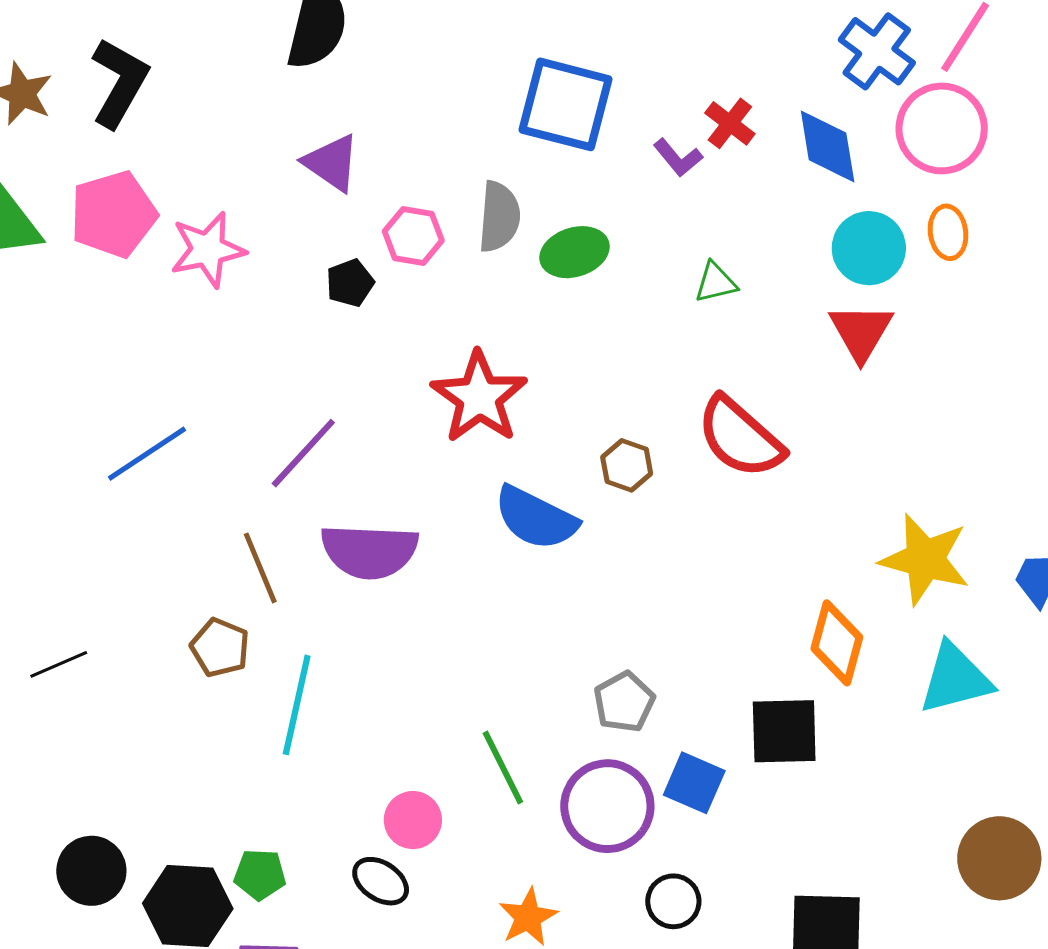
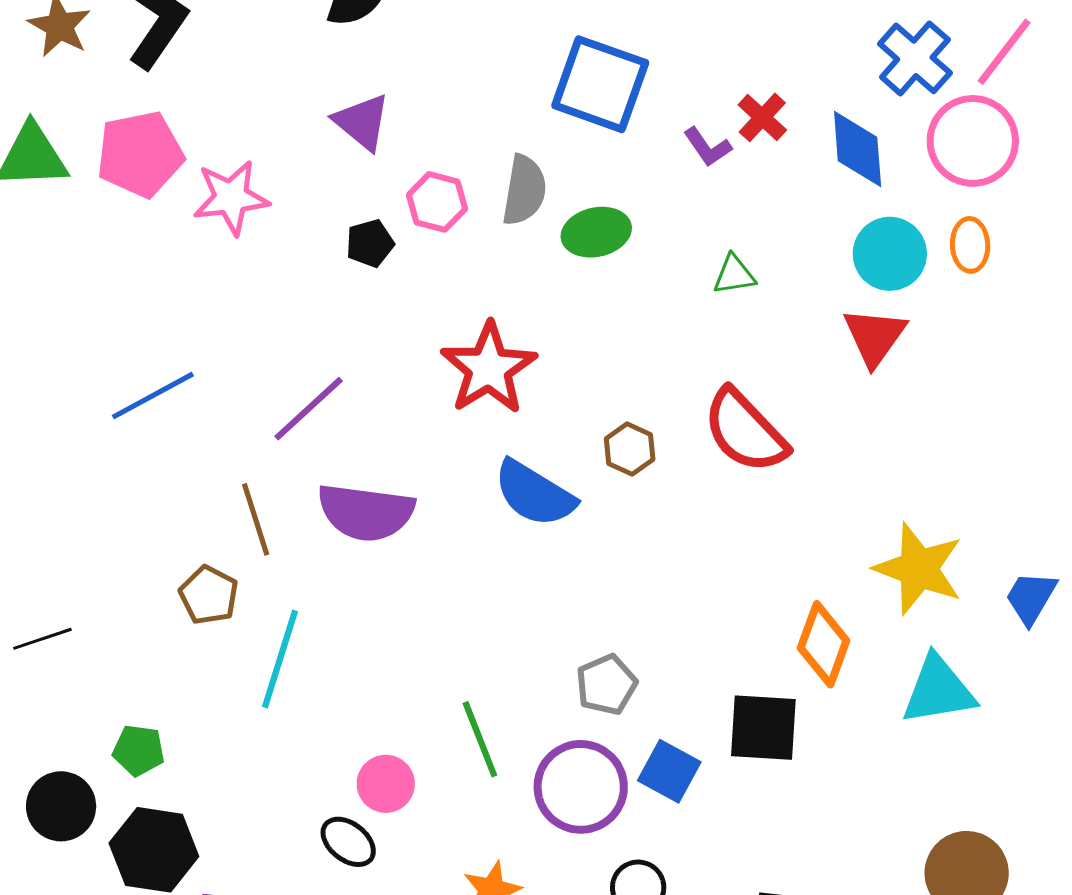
black line: (59, 664) -> (42, 639), moved
green pentagon: (260, 874) -> (139, 750), moved

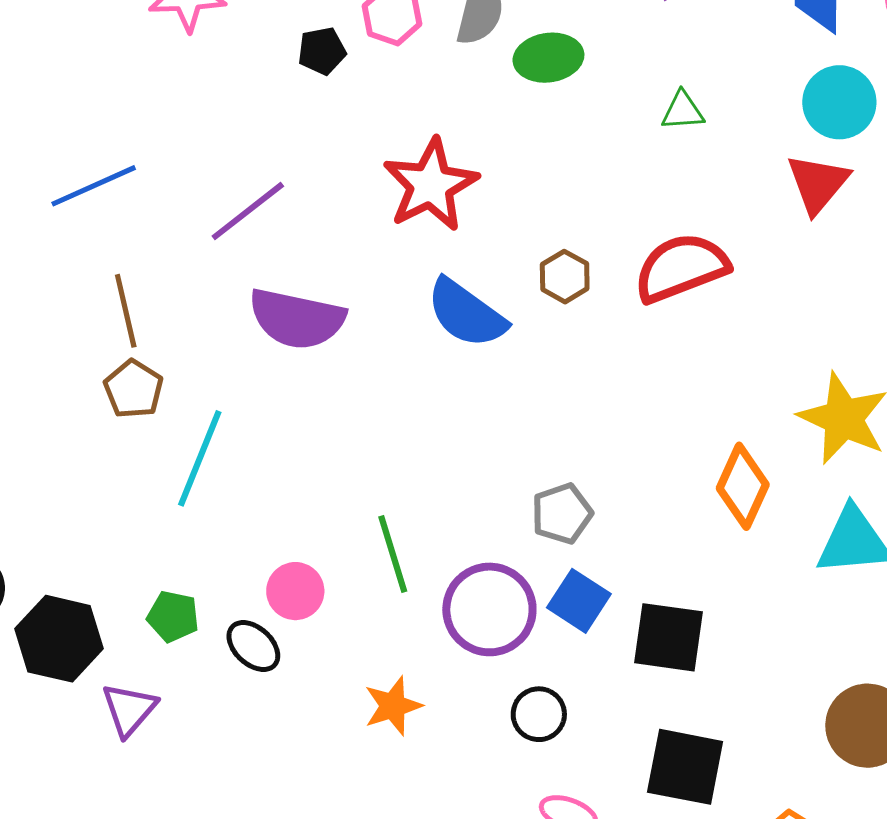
red semicircle: (745, 431) -> (681, 268), turned 108
brown line: (256, 519) -> (126, 311), moved
gray pentagon: (606, 685) -> (562, 514), moved
black square: (763, 728) -> (669, 637), moved
green pentagon: (139, 750) -> (173, 616), moved

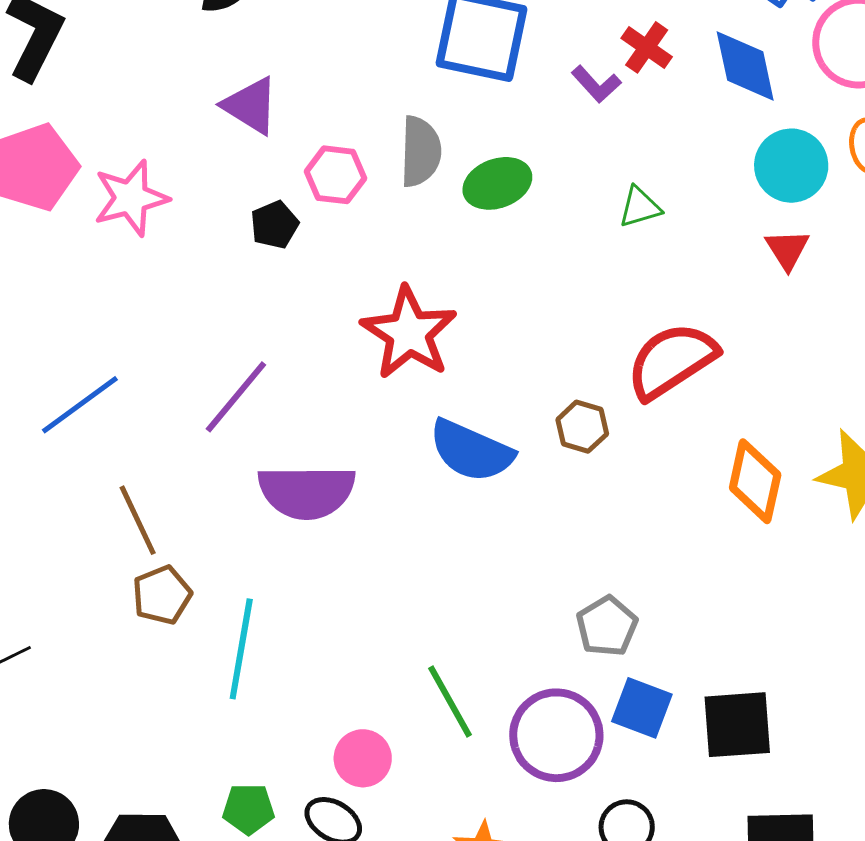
red triangle: (818, 183) -> (787, 249), size x0.7
brown hexagon: (565, 277) -> (582, 427), moved
brown pentagon: (134, 389) -> (162, 595), turned 30
orange diamond: (743, 486) -> (755, 481), moved

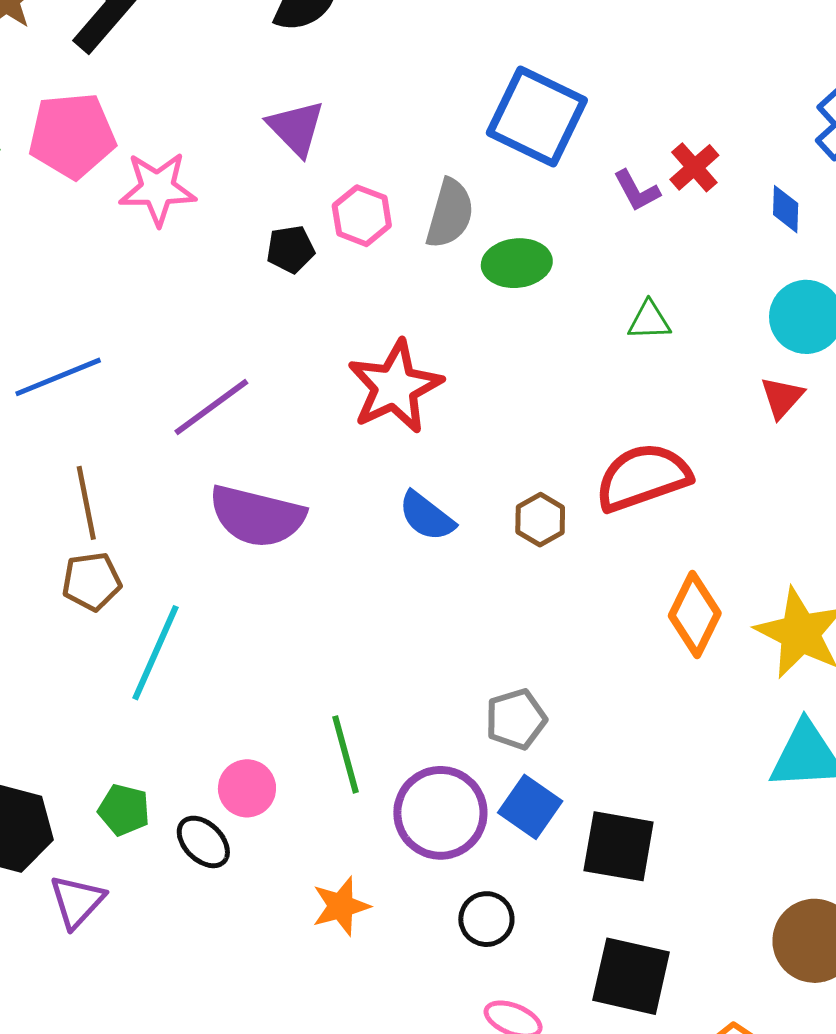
blue diamond: (745, 66) -> (786, 209), size x0.6
blue semicircle: (471, 451) -> (427, 516), size x0.7

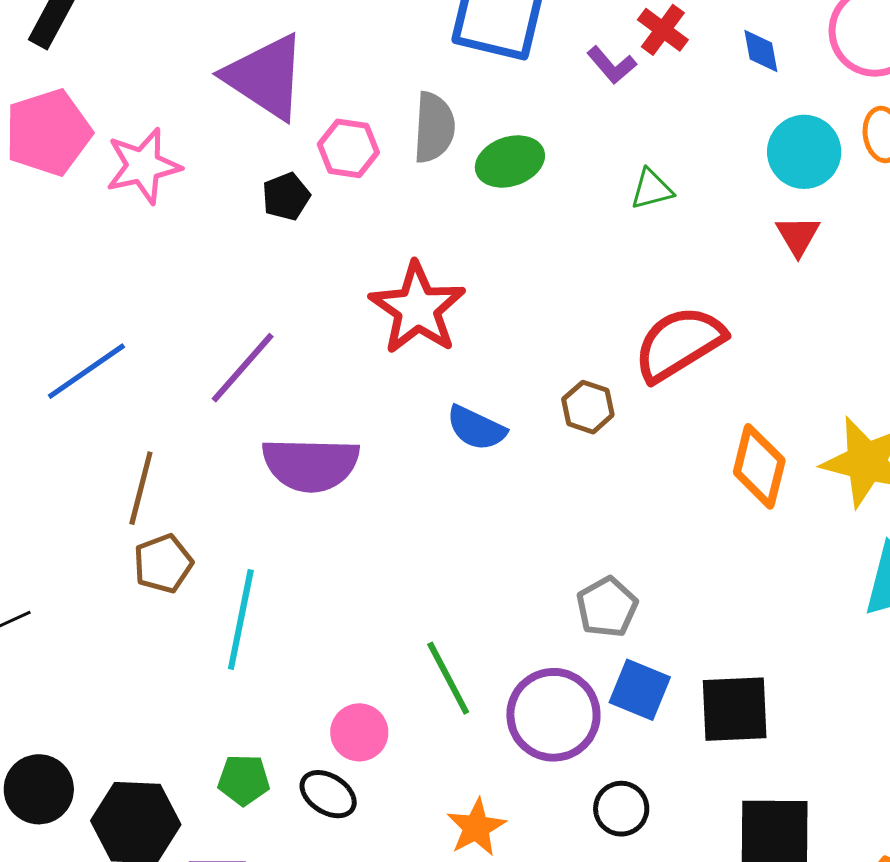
purple triangle: (296, 128) -> (265, 77), size x1.5
brown line: (86, 503) -> (141, 488), turned 38

